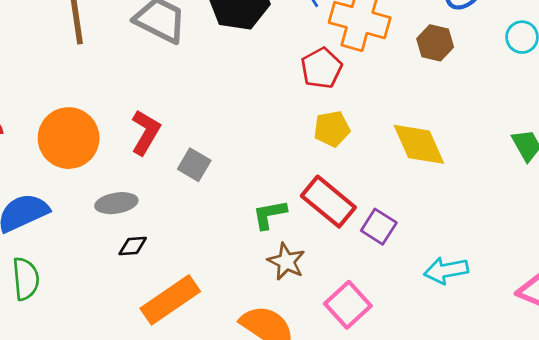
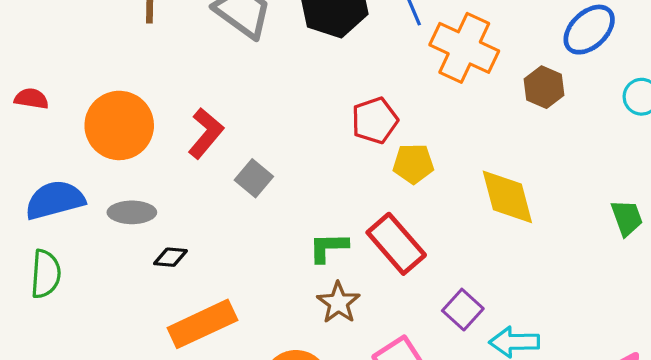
red pentagon: (321, 68) -> (375, 120), moved
gray ellipse: (116, 203) -> (132, 212), moved
purple square: (379, 227) -> (463, 310), moved

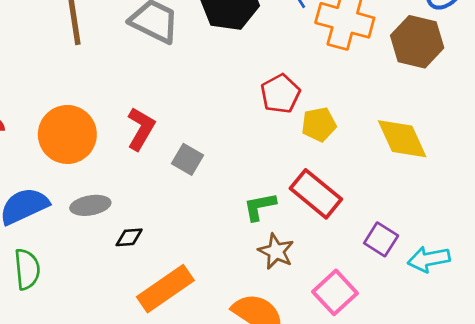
brown hexagon: (544, 87) -> (417, 42), size x1.5

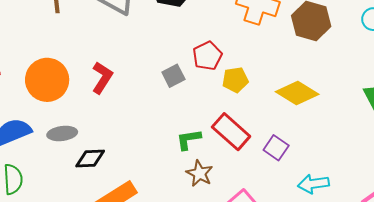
yellow diamond: (402, 139) -> (297, 93), turned -36
gray square: (187, 159) -> (173, 76), moved, turned 30
black diamond: (129, 237) -> (90, 159), size x1.4
purple square: (381, 239) -> (276, 148), moved

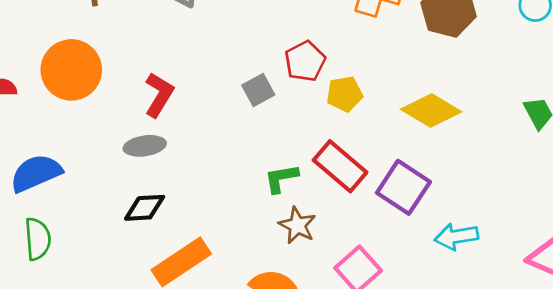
orange circle: (47, 80) -> (71, 70), moved
gray ellipse: (62, 133) -> (145, 146), moved
purple square: (276, 148) -> (403, 187), size x1.5

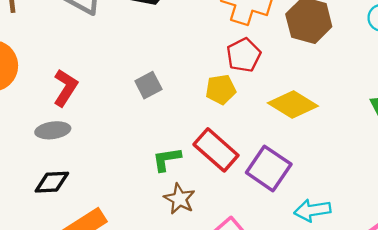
red pentagon: (305, 61) -> (244, 55), moved

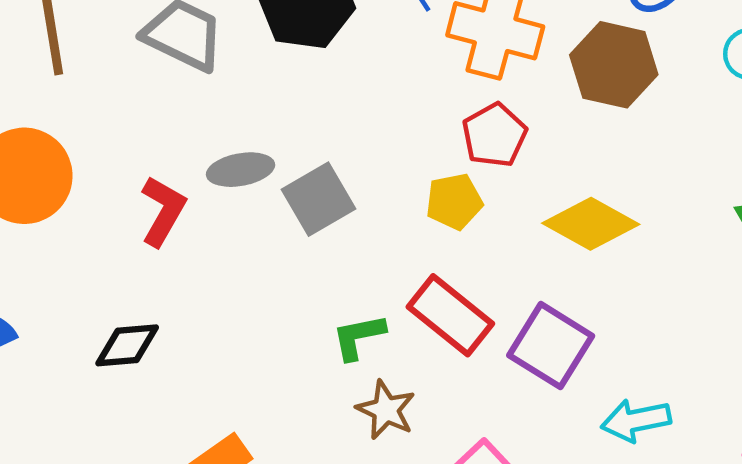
gray square: (148, 85) -> (318, 199), size x1.4
gray ellipse: (53, 130) -> (241, 170), moved
black diamond: (52, 182) -> (127, 345), moved

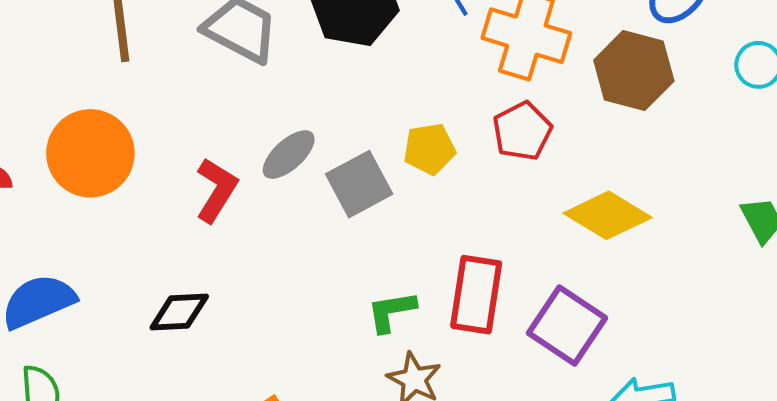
gray ellipse: (241, 170) -> (289, 155), turned -34
yellow pentagon: (454, 202) -> (429, 149), moved
red rectangle: (450, 315) -> (476, 295), turned 58

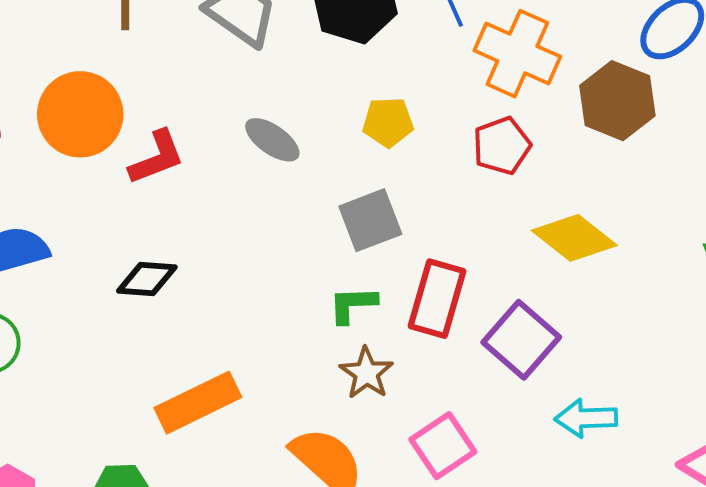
yellow pentagon: (429, 149) -> (388, 122), moved
gray ellipse: (289, 155) -> (272, 140), turned 70
gray square: (359, 184) -> (370, 220), moved
red L-shape: (216, 190) -> (157, 157), moved, turned 30

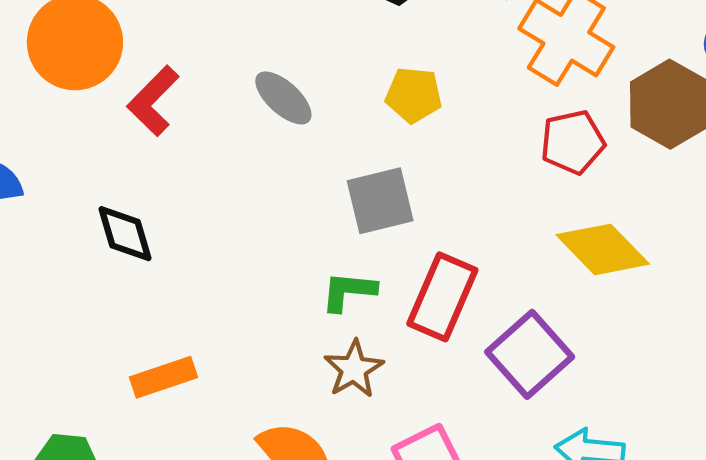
red pentagon: (502, 146) -> (573, 142), moved
red L-shape: (157, 157) -> (153, 101), turned 148
black diamond: (147, 279) -> (125, 234), turned 62
orange rectangle: (198, 403) -> (164, 377), size x0.7

